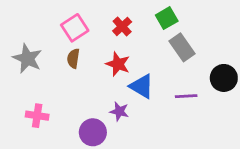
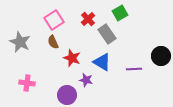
gray rectangle: (182, 47) -> (107, 34), moved
brown semicircle: (73, 58) -> (53, 42), turned -32
red star: (118, 64) -> (72, 58), moved

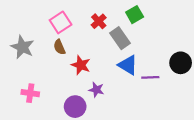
blue triangle: (102, 62) -> (128, 65), moved

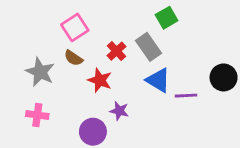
red cross: (99, 21) -> (117, 51), moved
gray star: (22, 47) -> (40, 72), moved
brown semicircle: (59, 47) -> (73, 58), turned -32

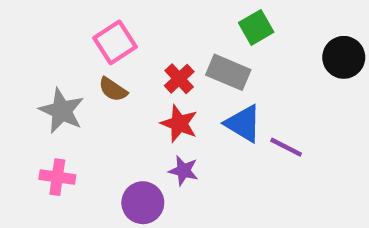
gray rectangle: (148, 47) -> (228, 72), turned -32
black circle: (224, 77) -> (344, 57), moved
red star: (100, 80) -> (179, 124), moved
purple line: (186, 96) -> (286, 147), turned 30

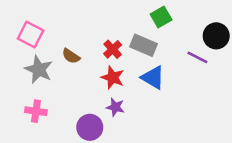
pink square: (115, 42) -> (31, 35), moved, turned -30
purple line: (286, 147) -> (197, 57), moved

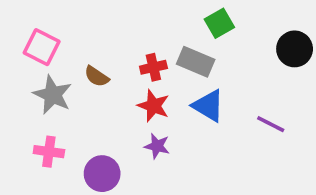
red cross: (113, 49) -> (153, 67), turned 30
purple line: (197, 57) -> (271, 124), moved
purple circle: (90, 127) -> (102, 174), moved

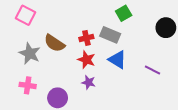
pink square: (42, 47) -> (26, 15), moved
brown semicircle: (97, 76) -> (54, 43), size x1.5

